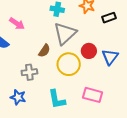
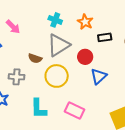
brown semicircle: (44, 51) -> (35, 58), turned 64
red circle: (89, 51) -> (85, 57), moved

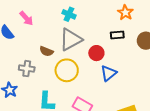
orange star: (85, 22) -> (125, 13), moved

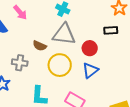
gray triangle: (71, 40) -> (64, 34), turned 35
blue triangle: (109, 73) -> (90, 70), moved

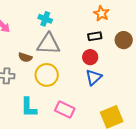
red circle: (90, 48) -> (90, 57), moved
blue triangle: (90, 70) -> (94, 77), moved

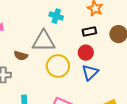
cyan cross: (45, 19) -> (56, 16), moved
yellow circle: (47, 75) -> (58, 66), moved

